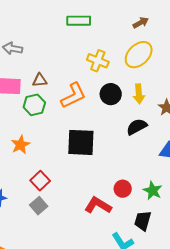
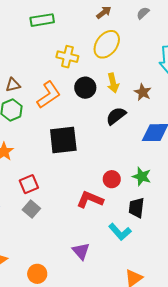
red square: (40, 181) -> (29, 184), turned 30

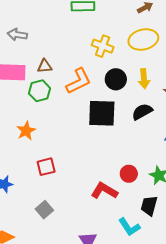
yellow ellipse: (107, 44) -> (143, 39), turned 32
black square: (63, 140) -> (102, 113), moved
gray square: (31, 209) -> (44, 210), moved

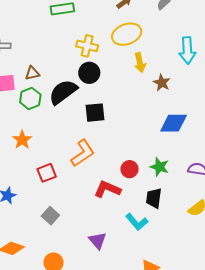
black circle: (116, 79) -> (89, 73), moved
yellow arrow: (144, 79) -> (140, 63), moved
orange L-shape: (79, 81) -> (83, 153), moved
black semicircle: (142, 112) -> (63, 92), moved, size x1.4
black square: (102, 113) -> (95, 113), size x0.7

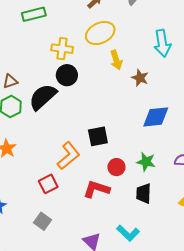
black square: (95, 113) -> (98, 136), moved
red square: (47, 173) -> (48, 184), moved
cyan L-shape: (137, 222) -> (128, 233), moved

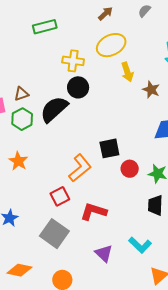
red circle: (116, 167) -> (130, 169), moved
red L-shape: (96, 189) -> (94, 211), moved
gray square: (42, 221) -> (54, 234), size x1.6

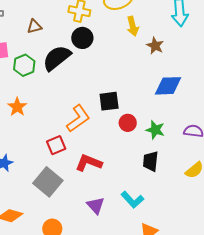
brown triangle: (21, 94) -> (34, 26), moved

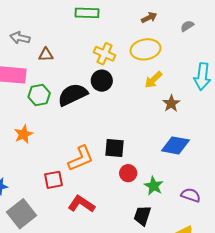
brown triangle: (34, 26) -> (46, 55), moved
yellow arrow: (133, 26) -> (153, 80), turned 48
gray square: (48, 182) -> (21, 214), moved

